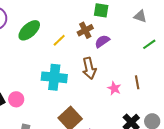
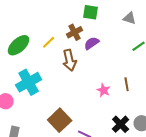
green ellipse: (29, 30) -> (19, 45), moved
brown arrow: (89, 68) -> (70, 60), moved
cyan cross: (54, 77) -> (29, 82), moved, turned -35

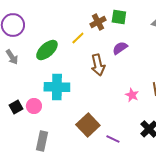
brown cross: (75, 32) -> (98, 22), moved
yellow line: (49, 42) -> (78, 38), moved
cyan cross: (29, 82) -> (57, 87), turned 30

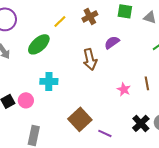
green square: (119, 17) -> (125, 11), moved
yellow line: (78, 38) -> (60, 21), moved
cyan cross: (57, 87) -> (49, 81), size x0.7

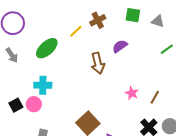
yellow line: (60, 21) -> (76, 31), moved
cyan cross: (49, 81) -> (43, 85), moved
brown line: (147, 83) -> (155, 97), moved, turned 40

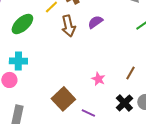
brown arrow: (98, 63) -> (68, 26), moved
pink star: (132, 93) -> (98, 79), moved

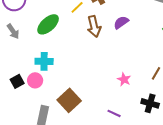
brown square: (63, 99) -> (69, 100), moved
black cross: (124, 103) -> (150, 103), turned -30

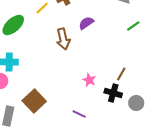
brown arrow: (94, 26) -> (63, 39), moved
black cross: (150, 103) -> (113, 93), moved

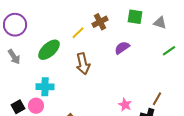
brown arrow: (63, 39) -> (83, 64), moved

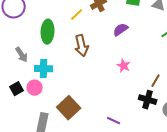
green ellipse: (49, 50) -> (48, 32), turned -45
gray arrow: (14, 57) -> (22, 55), moved
pink star: (125, 105) -> (124, 66), moved

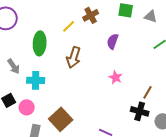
purple semicircle: (121, 30) -> (113, 41), turned -35
brown arrow: (82, 46) -> (74, 57), turned 30
pink circle: (35, 88) -> (27, 107), moved

